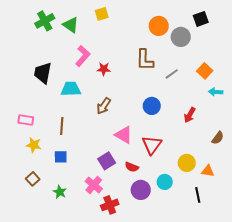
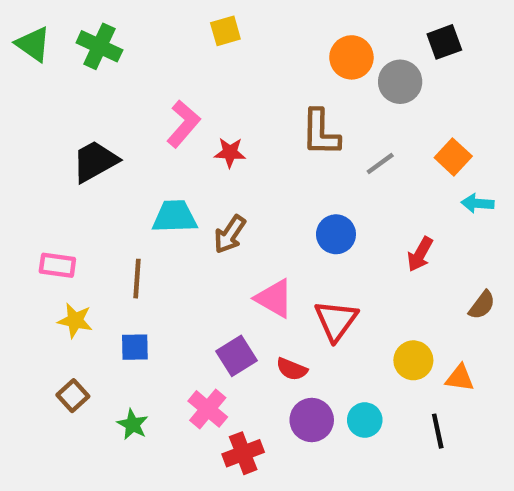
green cross: (45, 21) -> (99, 46), turned -36
green triangle: (71, 25) -> (33, 44), moved
black trapezoid: (43, 73) -> (95, 161), turned 50
cyan trapezoid: (71, 89) -> (175, 217), moved
cyan circle: (165, 182) -> (365, 420), moved

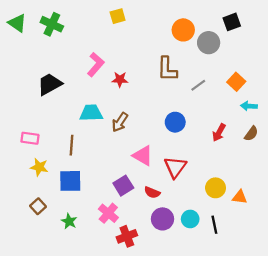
brown semicircle: (482, 305) -> (251, 134), moved
blue square: (135, 347) -> (70, 181), size x1.5
black line: (438, 431) -> (214, 225), moved

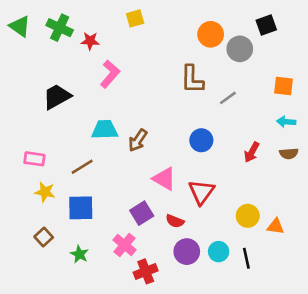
red star: (120, 80) -> (90, 41), moved
orange square: (236, 82) -> (283, 86), moved, turned -36
brown semicircle: (251, 134) -> (289, 154), turned 49
brown line: (71, 145) -> (82, 167), turned 54

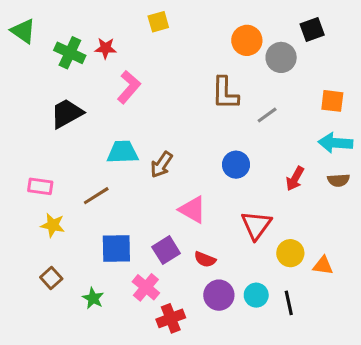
green cross: (60, 28) -> (70, 53), moved
cyan arrow: (286, 122) -> (335, 143), size x1.5
red triangle: (201, 192) -> (256, 225), moved
blue square: (81, 208) -> (116, 248), moved

